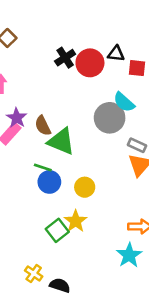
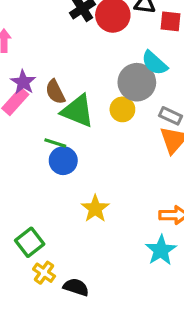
yellow circle: (85, 187) -> (122, 109), moved
green square: (57, 230) -> (30, 242), moved

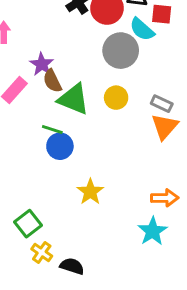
cyan semicircle: (154, 63) -> (142, 29), moved
purple star: (23, 82) -> (42, 64), moved
gray circle: (137, 82) -> (121, 51), moved

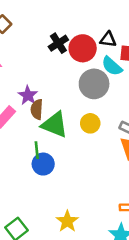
brown semicircle: (52, 81) -> (37, 109), turned 30
green line: (52, 129) -> (37, 150), turned 66
yellow star: (90, 192) -> (67, 221), moved

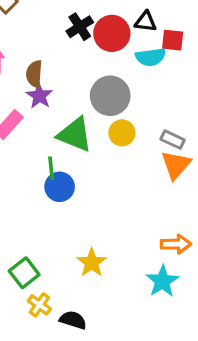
cyan semicircle: (112, 66) -> (151, 57), turned -50
gray circle: (94, 84) -> (110, 96), moved
brown semicircle: (37, 109) -> (34, 74), moved

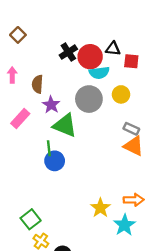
cyan semicircle: (151, 57) -> (99, 73), moved
purple star: (39, 96) -> (51, 105), moved
yellow circle: (122, 133) -> (121, 94), moved
orange triangle: (176, 165) -> (134, 146), turned -45
yellow star: (92, 263) -> (100, 208), moved

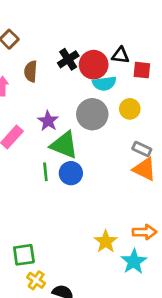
brown semicircle: (37, 84) -> (31, 71), moved
blue circle: (55, 161) -> (71, 173), moved
green square: (31, 219) -> (24, 255), turned 30

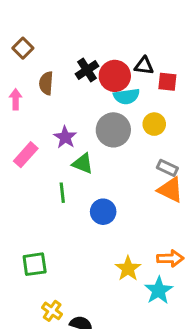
green triangle: (64, 145) -> (83, 163), size x0.7
blue circle: (71, 173) -> (103, 212), moved
green square: (24, 255) -> (35, 264), moved

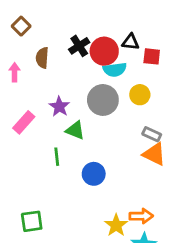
orange arrow: (170, 258) -> (141, 216), moved

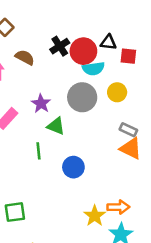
brown semicircle: (42, 58) -> (25, 57), turned 114

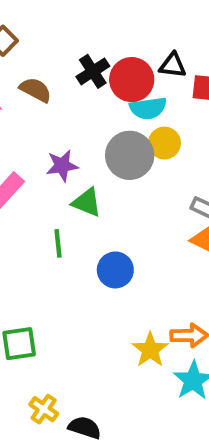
yellow circle: (117, 92) -> (164, 143), moved
purple star: (41, 104) -> (62, 166), turned 30

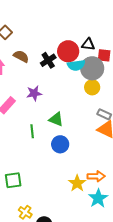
black cross: (93, 71) -> (48, 60), moved
yellow circle: (164, 143) -> (92, 87), moved
gray circle: (130, 155) -> (92, 68), moved
green triangle: (87, 202) -> (56, 119), moved

